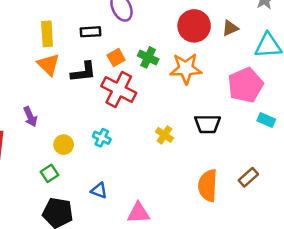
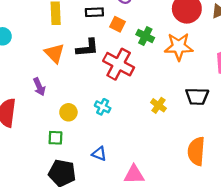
orange square: (116, 58) -> (118, 24), moved, turned -35
orange triangle: (48, 65) -> (54, 53), moved
green square: (50, 173) -> (55, 138), turned 35

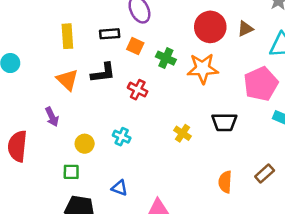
red cross: (119, 64) -> (138, 90), size x0.6
orange semicircle: (196, 151) -> (225, 182), size x0.7

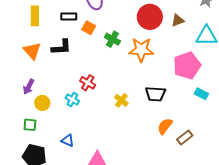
red cross: (138, 90) -> (88, 83), moved
purple arrow: (52, 117) -> (29, 87), moved, turned 49
orange semicircle: (225, 182) -> (165, 126), moved, turned 30

